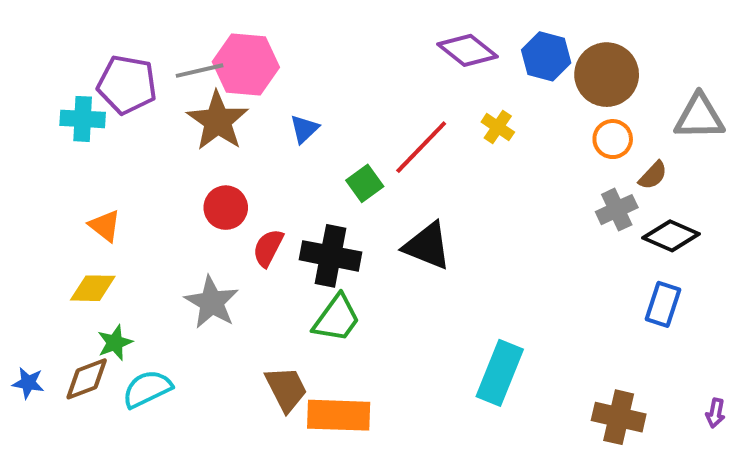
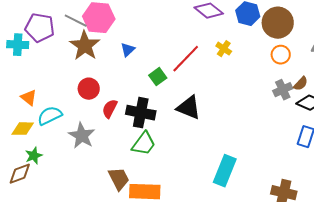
gray line: (200, 71) -> (76, 21), turned 40
brown semicircle: (653, 175) -> (301, 84), moved
cyan semicircle: (147, 389) -> (50, 116), moved

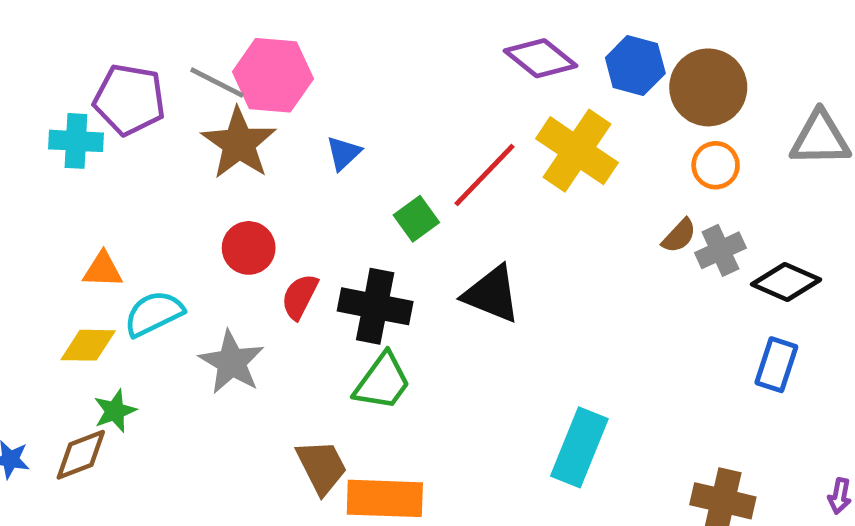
yellow cross: (224, 49) -> (577, 151), size x2.0
brown semicircle: (301, 84) -> (679, 236), moved
orange triangle: (29, 98) -> (103, 270), turned -36

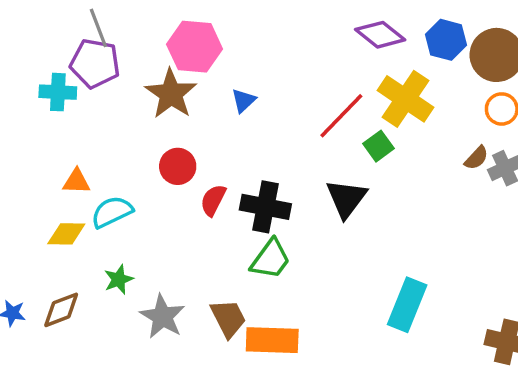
gray line: (217, 83) -> (98, 28), moved, turned 42
green square: (416, 219) -> (378, 146), moved
black triangle: (492, 294) -> (346, 198), turned 45
gray star: (232, 362) -> (162, 317), moved
green star: (115, 411) -> (119, 279), moved

